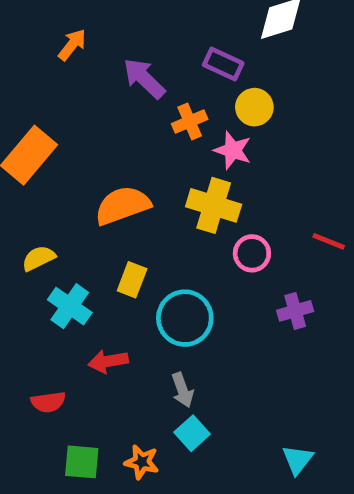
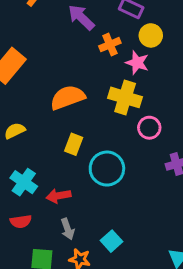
cyan cross: (70, 306) -> (24, 182), moved
gray arrow: (182, 390) -> (68, 229), moved

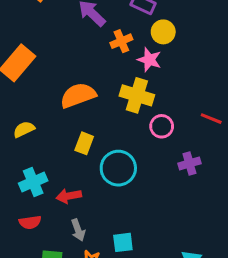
cyan cross: (24, 182) -> (33, 182), turned 32
cyan square: (111, 241) -> (123, 242), turned 35

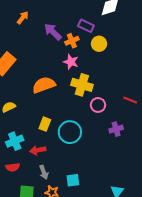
orange cross: (121, 41) -> (72, 41), moved
pink star: (149, 60) -> (71, 62), moved
yellow rectangle: (84, 143) -> (45, 124), moved

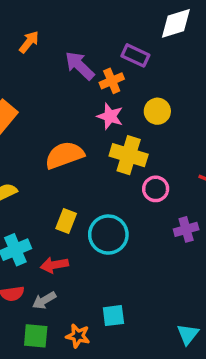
yellow circle: (99, 44) -> (157, 111), moved
gray arrow: (44, 172) -> (44, 300), moved, turned 80

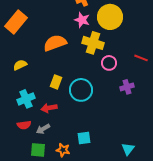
yellow circle: (157, 111) -> (110, 17), size x1.6

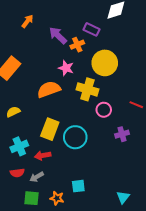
pink star: (82, 20) -> (66, 68), moved
yellow rectangle: (56, 82) -> (50, 129), size x1.5

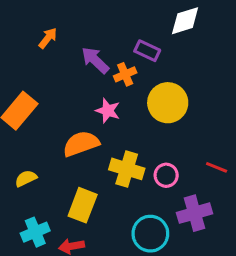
yellow cross: (87, 89) -> (127, 169), moved
purple cross: (122, 134) -> (195, 213), size x1.5
cyan circle: (75, 137) -> (150, 234), moved

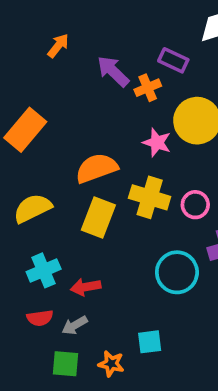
pink star: (108, 111) -> (157, 143), moved
yellow semicircle: (26, 178) -> (33, 208), size x1.5
yellow rectangle: (83, 205) -> (98, 217), moved

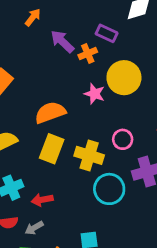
orange arrow: (58, 46) -> (33, 17), moved
yellow cross: (150, 197) -> (89, 155), moved

